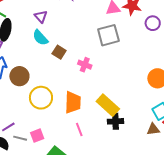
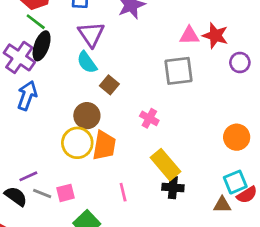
purple triangle: (41, 17) -> (91, 34), size x1.5
pink cross: (85, 65) -> (149, 118), moved
brown circle: (19, 76) -> (87, 116), moved
orange trapezoid: (73, 102) -> (104, 146), moved

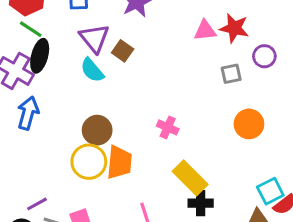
gray square: (178, 71) -> (231, 74), moved, size x0.6
brown square: (109, 85) -> (123, 51), moved
orange circle: (237, 137) -> (249, 124), moved

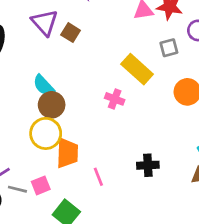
cyan semicircle: (92, 70) -> (44, 86), moved
orange trapezoid: (119, 162) -> (67, 153), moved
yellow rectangle: (190, 178) -> (137, 69), moved

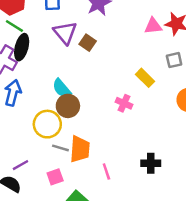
yellow rectangle: (137, 69) -> (145, 78), size x0.7
yellow circle: (46, 133) -> (47, 124), moved
gray line: (17, 189) -> (60, 148), moved

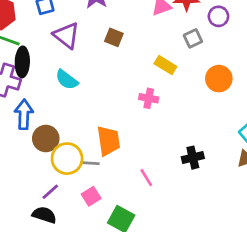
brown square: (88, 43) -> (114, 37), moved
cyan semicircle: (62, 88) -> (67, 80), moved
brown circle: (68, 106) -> (46, 138), moved
yellow circle: (47, 124) -> (67, 159), moved
orange trapezoid: (80, 149) -> (108, 141), moved

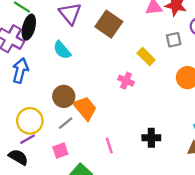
brown square: (114, 37) -> (109, 24), size x1.6
brown circle: (46, 138) -> (64, 96), moved
orange trapezoid: (108, 141) -> (85, 108), turned -45
yellow circle: (67, 159) -> (30, 121), moved
gray line: (90, 163) -> (66, 123), turned -56

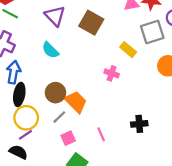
black ellipse: (29, 27) -> (19, 94), moved
gray square: (174, 40) -> (152, 32), size x1.6
pink square: (60, 150) -> (68, 138), moved

